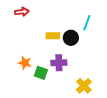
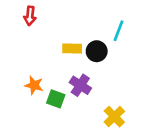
red arrow: (22, 12) -> (30, 16), turned 104
purple cross: (59, 63) -> (80, 85), turned 35

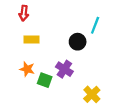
yellow rectangle: (72, 49) -> (31, 39), moved

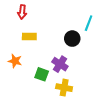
orange star: (27, 69) -> (15, 61), moved
yellow cross: (92, 94) -> (64, 88), moved, turned -35

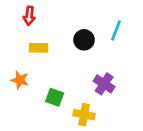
black circle: (72, 39) -> (84, 40), moved
purple cross: (60, 64) -> (104, 84), moved

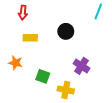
cyan line: (116, 30) -> (98, 11), moved

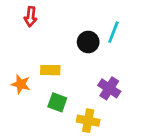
cyan line: (98, 11) -> (113, 32), moved
yellow rectangle: (30, 38) -> (50, 70), moved

